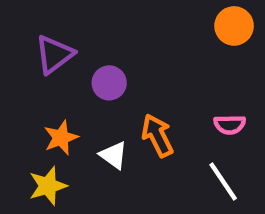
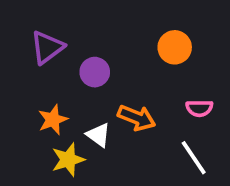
orange circle: (234, 26) -> (175, 47), moved
orange arrow: (157, 135) -> (137, 118), turned 138
yellow star: (48, 186) -> (68, 160), moved

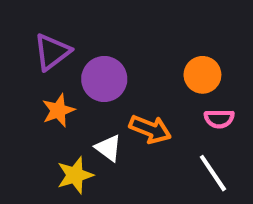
orange circle: (175, 47) -> (202, 75), moved
purple circle: (95, 72) -> (104, 79), size x1.4
orange star: (53, 120) -> (58, 110), moved

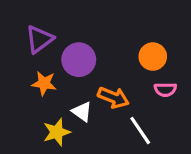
orange star: (58, 110) -> (44, 83), turned 30
white line: (213, 173) -> (140, 131), moved

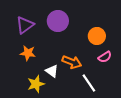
purple circle: (79, 60) -> (58, 21), moved
pink semicircle: (165, 90) -> (105, 57), turned -32

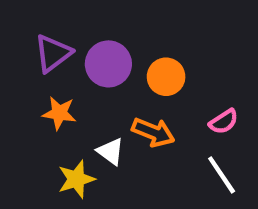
purple circle: (58, 21) -> (108, 64), moved
orange circle: (97, 36) -> (166, 77), moved
white line: (89, 83) -> (222, 175), moved

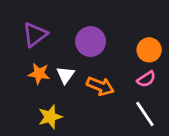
purple circle: (108, 64) -> (91, 42), moved
orange circle: (166, 77) -> (149, 50), moved
white triangle: (111, 151) -> (65, 75), moved, turned 30

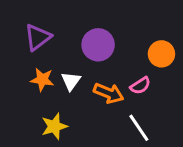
pink semicircle: (146, 79) -> (140, 86), moved
white line: (145, 114) -> (139, 128), moved

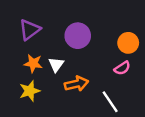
pink semicircle: (140, 86) -> (122, 68), moved
orange arrow: (109, 93) -> (77, 84), moved, turned -35
yellow star: (54, 126) -> (30, 91), moved

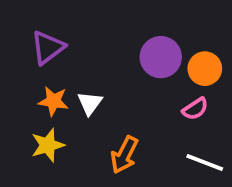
purple circle: (78, 36) -> (161, 57), moved
orange arrow: (77, 84) -> (124, 155), moved, turned 130
white line: (110, 102) -> (205, 162), moved, turned -35

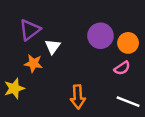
white triangle: (90, 103) -> (53, 47), moved
yellow star: (48, 145) -> (14, 88), moved
orange arrow: (124, 155) -> (78, 97), turned -30

